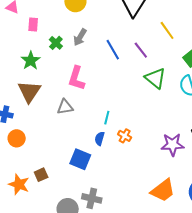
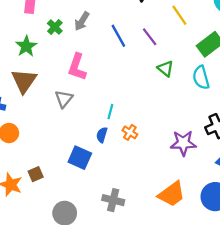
green triangle: (155, 78) -> (165, 69), size x0.7
gray triangle: (65, 107) -> (64, 99), turned -42
gray cross: (92, 198) -> (113, 200), moved

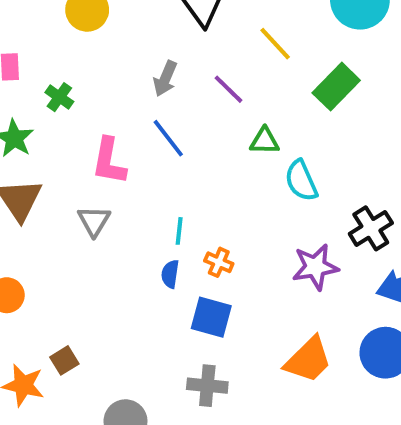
gray arrow: (82, 21) -> (165, 79), moved
blue line: (118, 36) -> (168, 138), moved
green triangle: (165, 69) -> (265, 141), turned -30
cyan semicircle: (201, 78) -> (301, 181), moved
blue square: (80, 158) -> (211, 317), moved

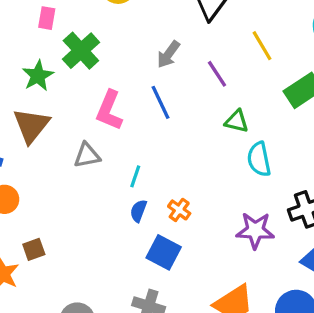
green cross: (59, 97) -> (81, 51), size x1.6
gray triangle: (94, 221) -> (87, 155), turned 36
cyan line: (179, 231) -> (135, 176), moved
brown square: (64, 360) -> (34, 249), moved

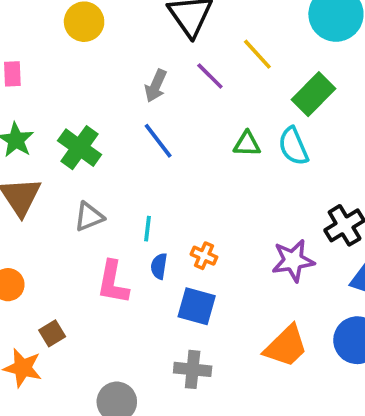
green cross: (81, 51) -> (80, 148), moved
purple line: (217, 74) -> (210, 76), moved
pink L-shape: (109, 110) -> (113, 282), moved
cyan semicircle: (259, 159) -> (293, 146), moved

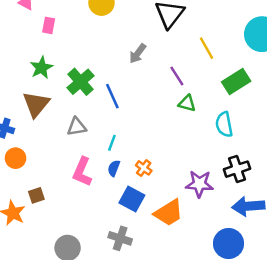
purple line: (210, 76) -> (177, 76), moved
blue line: (158, 141) -> (112, 96), moved
cyan semicircle: (293, 146) -> (224, 124), moved
orange trapezoid: (286, 346) -> (169, 213), moved

